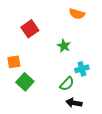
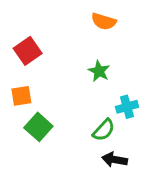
orange semicircle: (77, 14) -> (104, 21), moved
red square: (30, 29) -> (28, 51), moved

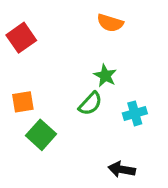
red square: (28, 51) -> (21, 38), moved
green semicircle: (104, 130) -> (90, 104), moved

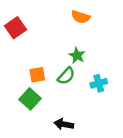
orange square: (23, 102) -> (37, 75), moved
black arrow: (122, 169) -> (64, 124), moved

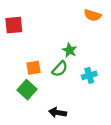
orange semicircle: (81, 17) -> (93, 15), moved
red square: (16, 28) -> (14, 25), turned 30

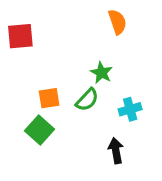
orange semicircle: (93, 15) -> (117, 22), moved, turned -126
black arrow: (58, 113) -> (116, 151), moved, turned 70

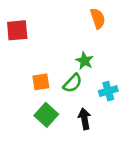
green square: (39, 130) -> (46, 115), moved
black arrow: (116, 151) -> (85, 119), moved

